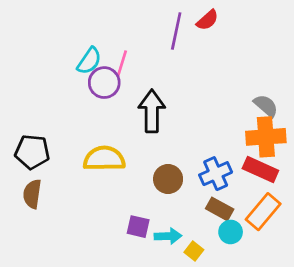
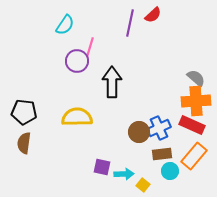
cyan semicircle: (89, 61) -> (65, 25), moved
brown circle: (168, 179) -> (139, 132), moved
brown rectangle: (220, 209) -> (162, 154), turned -36

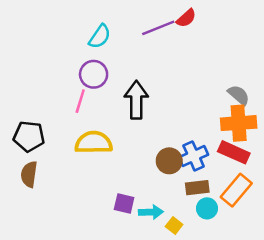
purple line: (130, 23) -> (158, 28), turned 56
cyan semicircle: (65, 25) -> (100, 36), moved
pink line: (90, 47) -> (80, 101), moved

